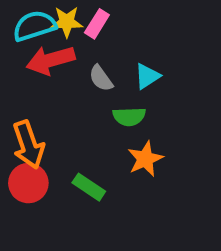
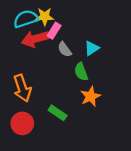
pink rectangle: (97, 24) -> (54, 31), moved
green semicircle: (129, 117) -> (81, 72), turned 72
red circle: (28, 183) -> (22, 123), moved

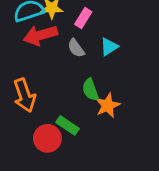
pink rectangle: (54, 31) -> (83, 18), moved
green semicircle: (81, 72) -> (90, 90), moved
red circle: (22, 123) -> (47, 138), moved

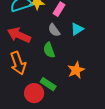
red arrow: (40, 35) -> (19, 35), moved, turned 40
green semicircle: (90, 90) -> (49, 50), moved

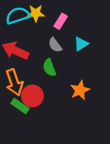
green rectangle: (48, 84) -> (20, 106), moved
red circle: (34, 93) -> (32, 96), moved

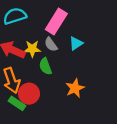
yellow star: (36, 13) -> (32, 49), moved
pink rectangle: (61, 21) -> (56, 21), size x1.6

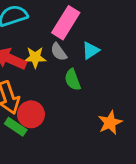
green semicircle: (45, 66) -> (73, 80), moved
orange star: (75, 88) -> (110, 123), moved

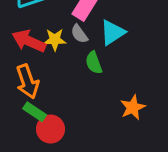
cyan triangle: (91, 50) -> (112, 32), size x1.4
red circle: (31, 114) -> (50, 129), moved

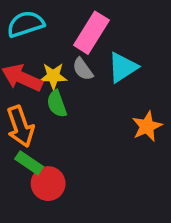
green semicircle: (94, 63) -> (57, 104), moved
orange star: (133, 107) -> (147, 126), moved

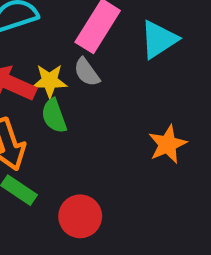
cyan triangle: (123, 67) -> (159, 39), moved
red circle: (48, 184) -> (80, 216), moved

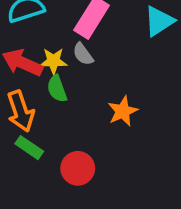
cyan triangle: (159, 39) -> (159, 21), moved
orange star: (168, 144) -> (123, 111), moved

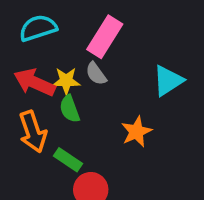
cyan triangle: (159, 21) -> (168, 81), moved
green rectangle: (29, 148) -> (68, 160), moved

